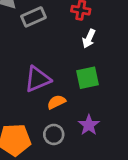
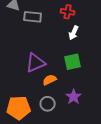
gray rectangle: (33, 17) -> (33, 17), turned 30

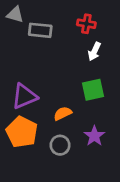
purple triangle: (36, 63) -> (24, 96), moved
orange pentagon: (19, 108) -> (22, 132), moved, turned 30

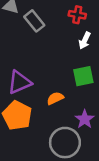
gray rectangle: (40, 30) -> (34, 21), turned 45
gray circle: (60, 145) -> (65, 143), moved, size x1.6

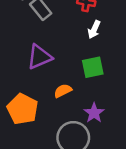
purple triangle: (20, 82) -> (39, 57), moved

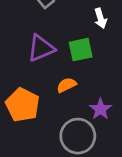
white arrow: (94, 30) -> (100, 18), turned -42
green square: (93, 67) -> (81, 50), moved

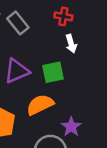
orange semicircle: (66, 85) -> (40, 105), size x1.5

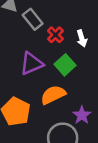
red cross: (63, 16) -> (55, 35), moved, turned 35
green square: (53, 72) -> (65, 65), turned -30

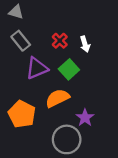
gray rectangle: (33, 19) -> (21, 41), moved

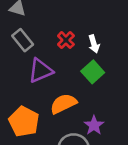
green square: (69, 69) -> (93, 72), moved

